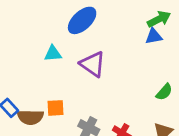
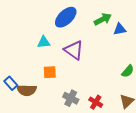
green arrow: (159, 19) -> (103, 19), moved
orange square: (56, 108) -> (50, 72), moved

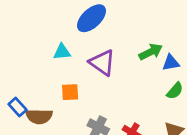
green arrow: (103, 19) -> (151, 52), moved
blue triangle: (120, 29) -> (171, 63), moved

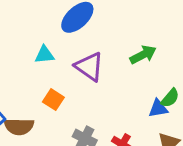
blue triangle: (171, 63) -> (158, 109), moved
orange square: (70, 92) -> (53, 100), turned 36

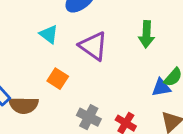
cyan triangle: (44, 55) -> (49, 34), turned 42
green arrow: (143, 55) -> (146, 34), turned 120

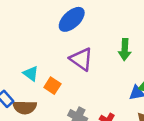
cyan triangle: (49, 34) -> (31, 74), moved

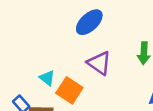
orange square: (52, 86) -> (69, 90), size x1.5

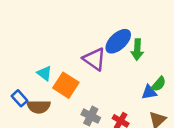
blue ellipse: (89, 22) -> (118, 41), moved

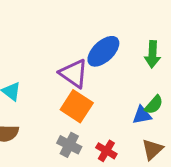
green arrow: (137, 50) -> (152, 54), moved
orange square: (66, 85) -> (77, 106), moved

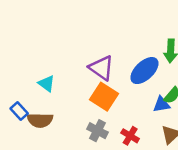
blue ellipse: (103, 51) -> (144, 71), moved

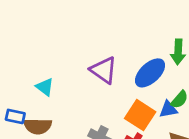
orange square: (104, 97) -> (140, 115), moved
blue rectangle: (19, 111) -> (15, 116), turned -36

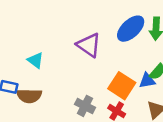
blue ellipse: (150, 73) -> (131, 29), moved

